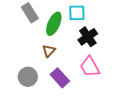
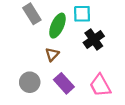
pink trapezoid: (90, 67) -> (100, 85), moved

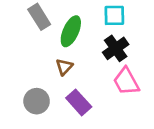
cyan square: (82, 14) -> (114, 15), moved
pink trapezoid: (100, 85) -> (126, 81), moved

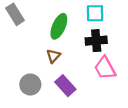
gray rectangle: (39, 17) -> (15, 14), moved
black cross: (116, 48) -> (96, 41), turned 30

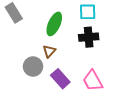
pink trapezoid: (105, 68) -> (93, 81), moved
gray circle: (30, 84) -> (33, 66), moved

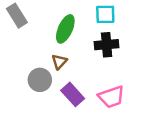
pink trapezoid: (93, 81) -> (111, 97), turned -80

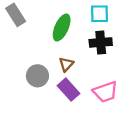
brown triangle: (59, 62) -> (66, 64), moved

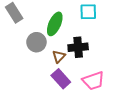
black cross: (101, 42) -> (78, 47), moved
gray circle: (37, 76) -> (36, 42), moved

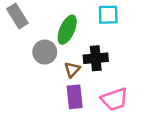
purple rectangle: (61, 79) -> (75, 97), turned 36

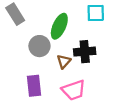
purple rectangle: (75, 97) -> (34, 86), moved
pink trapezoid: (114, 99) -> (74, 90), moved

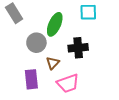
brown triangle: (64, 61) -> (53, 63), moved

